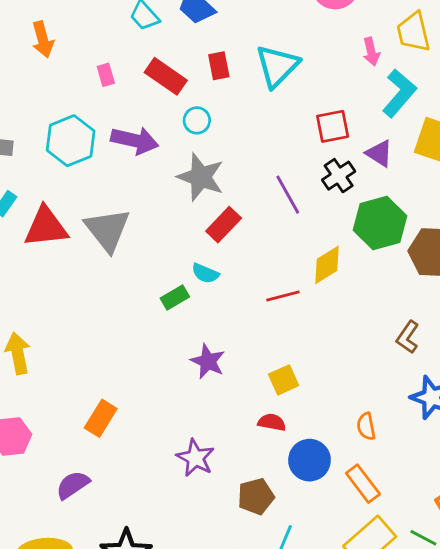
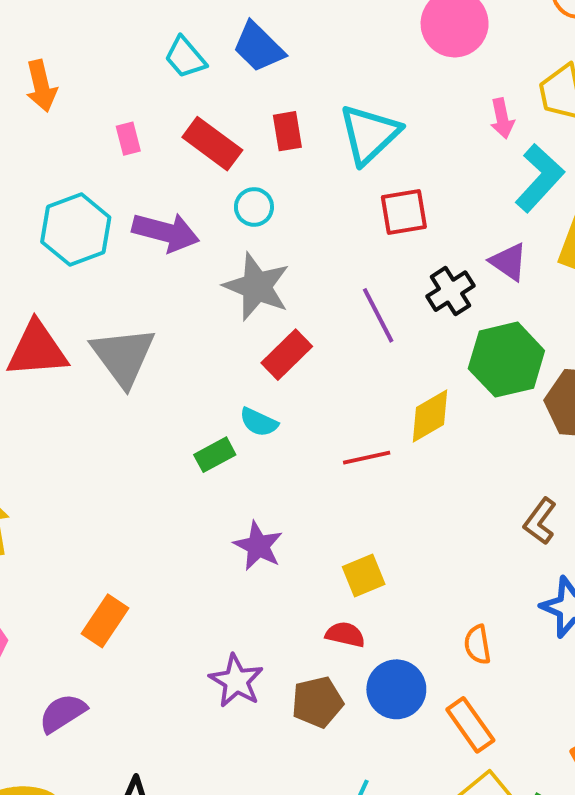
red square: (333, 126) -> (404, 212), moved
brown pentagon: (256, 496) -> (317, 702), moved

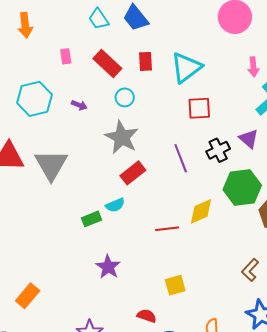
purple arrow: (166, 232) -> (79, 105), size x0.5
cyan semicircle: (259, 422) -> (115, 205), turned -54
yellow square: (364, 576) -> (175, 285), moved

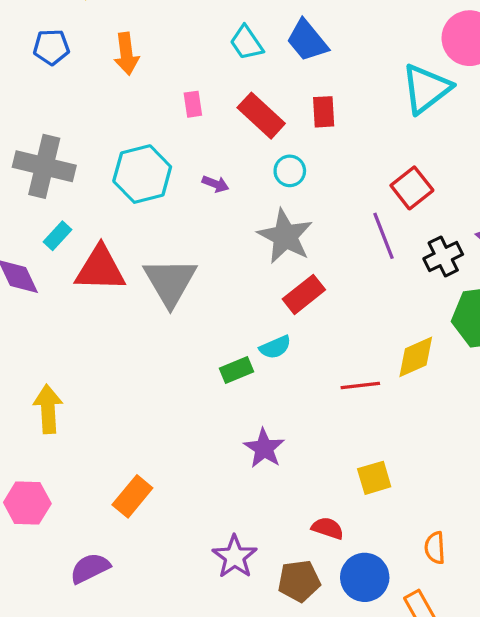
cyan triangle: (186, 68) -> (426, 89), moved
red square: (199, 108) -> (412, 188), turned -35
purple line: (181, 158) -> (384, 236), moved

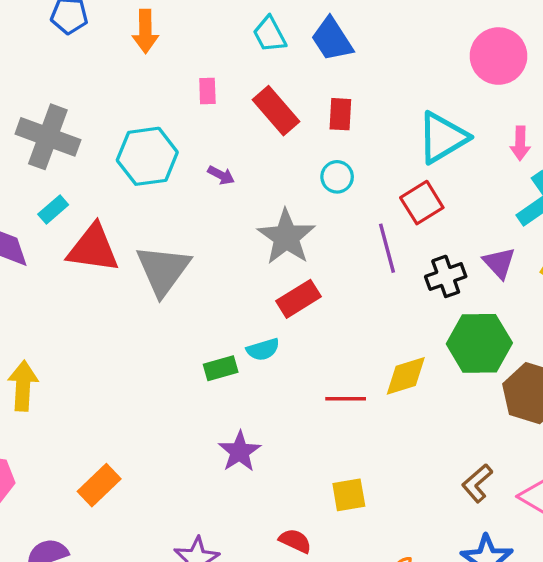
cyan triangle: (426, 89) -> (443, 138), moved
cyan circle: (290, 171) -> (337, 177), moved

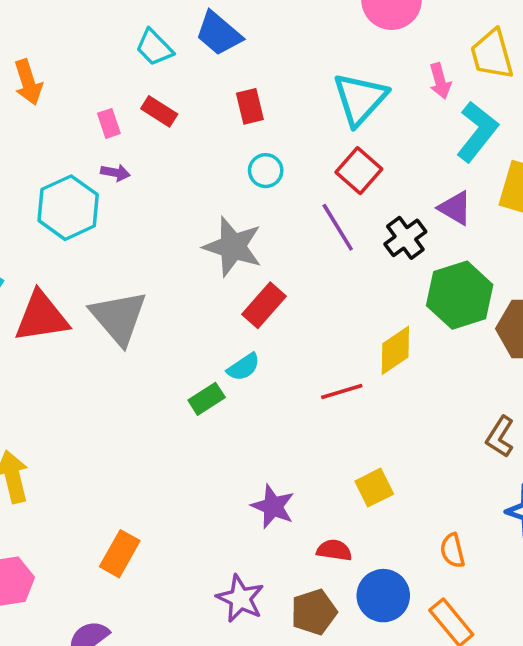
red rectangle: (276, 111) -> (159, 111), moved, size x0.7
purple arrow: (221, 175) -> (115, 173), moved
purple star: (240, 452) -> (273, 506), moved

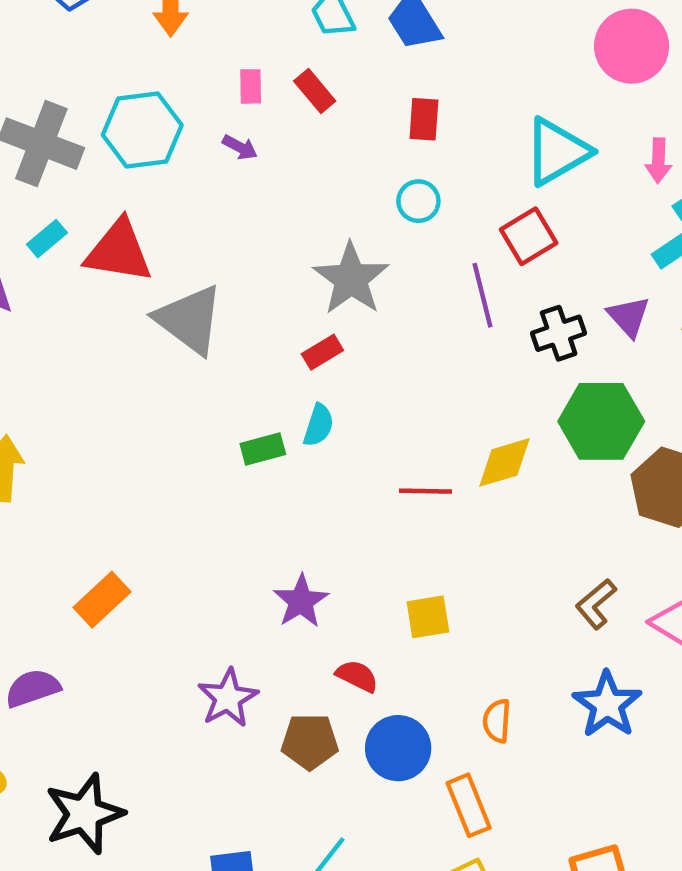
cyan hexagon: (68, 208) -> (142, 130), moved
red rectangle: (264, 305) -> (322, 352), moved, size x0.7
red triangle: (42, 317) -> (119, 251), moved
gray triangle: (119, 317) -> (189, 320), turned -30
cyan semicircle: (243, 367) -> (318, 425), turned -56

